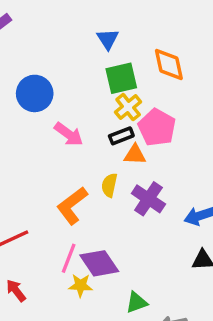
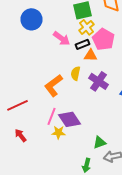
pink arrow: (69, 134) -> (62, 38), moved
green triangle: (137, 302) -> (100, 142), moved

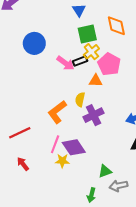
black rectangle: (82, 44) -> (80, 61), moved
purple cross: (98, 81) -> (94, 115), moved, turned 30

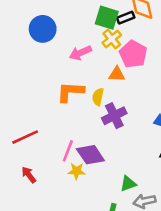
green square: (87, 34) -> (107, 18), turned 30
black rectangle: (80, 61) -> (126, 18), moved
pink arrow: (65, 63) -> (80, 53), turned 120
orange L-shape: (57, 112) -> (70, 92), moved, turned 40

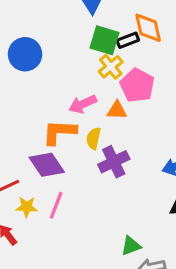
pink arrow: (80, 53) -> (83, 104), moved
purple diamond: (90, 155) -> (47, 165), moved
yellow star: (77, 171) -> (27, 207), moved

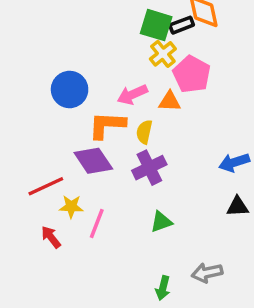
blue circle: (25, 54) -> (70, 89), moved
purple cross: (114, 162) -> (149, 168), moved
pink line: (56, 205) -> (97, 224), moved
green triangle: (131, 246) -> (161, 222), moved

